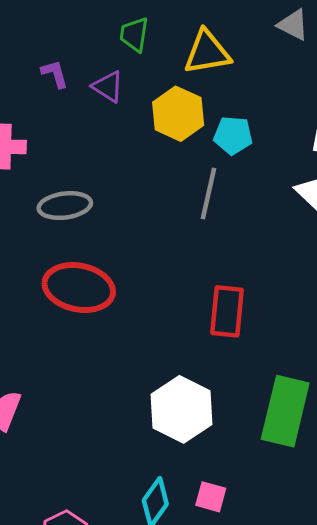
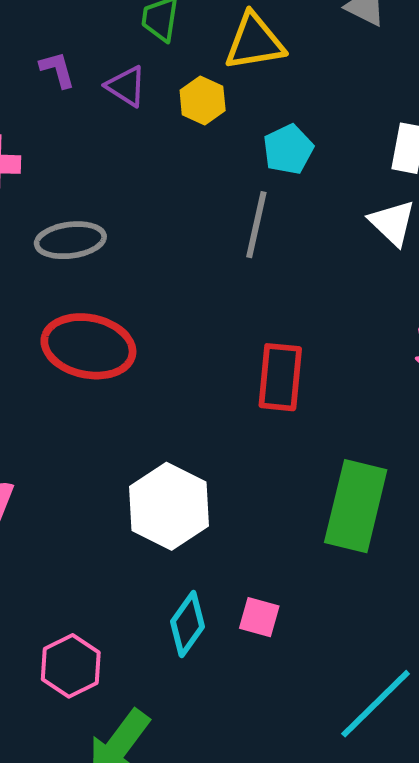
yellow hexagon: (178, 114) -> (203, 100), moved, size x0.7
cyan pentagon: (233, 135) -> (288, 149), turned -30
white hexagon: (181, 409) -> (169, 506), moved

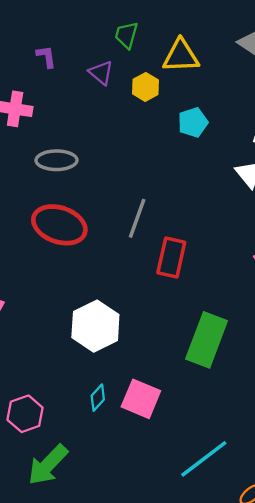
purple L-shape: (57, 70) -> (46, 57), moved
gray line: (256, 225) -> (137, 218), moved
pink square: (259, 617) -> (141, 399), size x1.6
cyan diamond: (188, 624) -> (98, 398), size x0.7

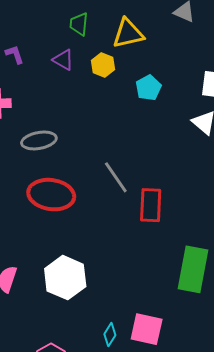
gray line: (137, 218) -> (116, 177), turned -44
white hexagon: (95, 326) -> (65, 278), moved

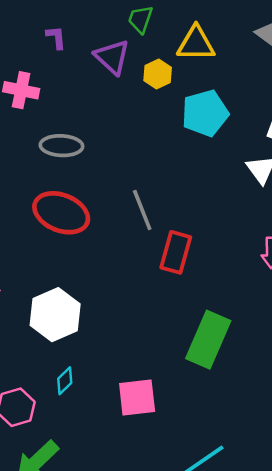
purple triangle: (63, 60) -> (112, 57), size x1.4
cyan pentagon: (148, 88) -> (205, 113), size x1.5
pink square: (147, 329) -> (137, 397), turned -32
cyan diamond: (110, 335) -> (65, 381), moved

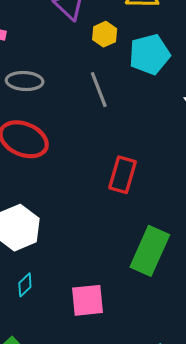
yellow hexagon: (158, 74) -> (105, 34), moved
gray line: (142, 210) -> (99, 90), moved

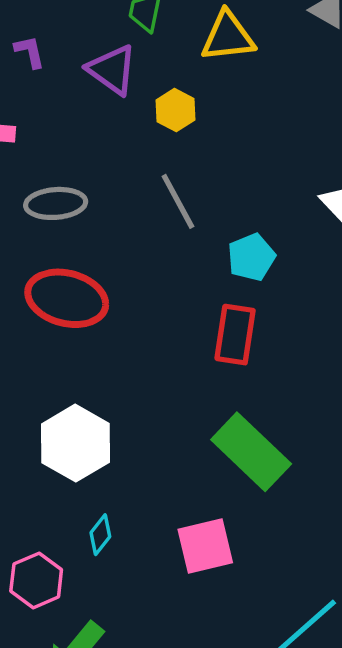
cyan pentagon: (149, 54) -> (251, 257), moved, size x0.7
green rectangle: (150, 251) -> (251, 452), moved, turned -63

